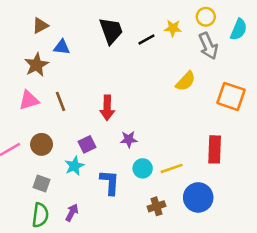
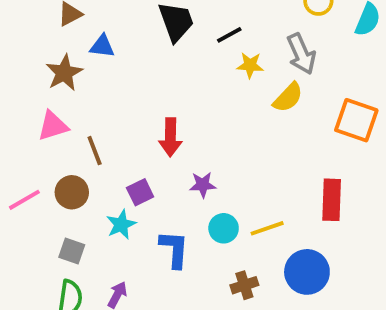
yellow star: (173, 28) -> (250, 65), moved
gray arrow: (208, 46) -> (301, 54), moved
brown line: (60, 101) -> (95, 151), moved

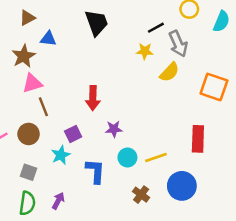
black line: (229, 35) -> (156, 28), moved
pink triangle: (53, 126) -> (32, 83), moved
brown cross: (244, 285) -> (141, 195), turned -35

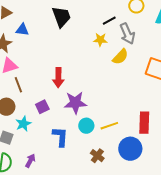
purple star: (114, 129) -> (75, 103), size x1.6
red rectangle: (198, 139) -> (144, 123), moved
cyan star: (61, 155) -> (23, 124), moved

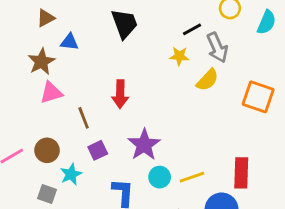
red arrow: (58, 78) -> (120, 94), moved
brown line: (18, 85) -> (84, 118), moved
purple star: (75, 103) -> (144, 145), turned -30

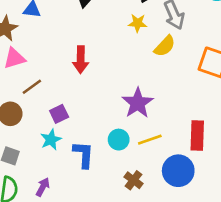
brown line: (84, 118) -> (32, 87), moved, turned 75
purple star: (144, 145) -> (138, 103), moved
cyan star: (71, 174) -> (51, 140), moved

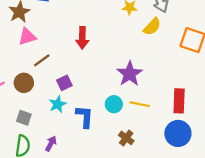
yellow line: (150, 140) -> (140, 104), turned 30
blue circle: (178, 171) -> (178, 133), moved

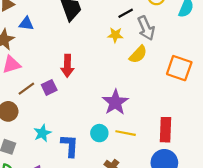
purple square: (64, 83) -> (49, 87), moved

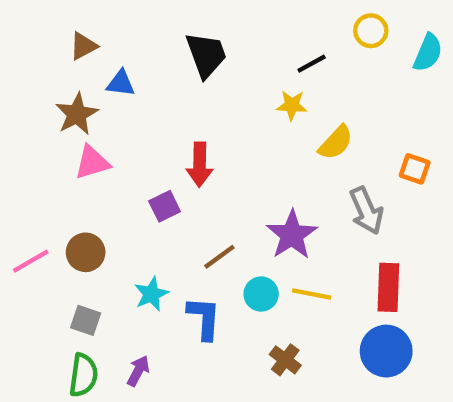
gray arrow: (146, 28) -> (366, 211), moved
orange square: (179, 68) -> (415, 169), size x0.6
brown line: (26, 89) -> (219, 257), moved

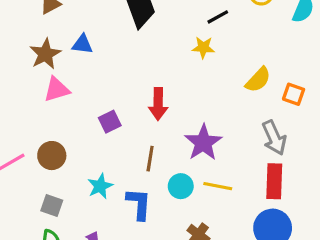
blue triangle: (121, 83) -> (82, 44), moved
yellow semicircle: (336, 143) -> (258, 80), moved
red arrow: (200, 165) -> (158, 104), moved
gray arrow: (366, 211) -> (274, 138), moved
brown line: (219, 257) -> (150, 159), turned -45

